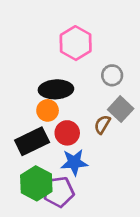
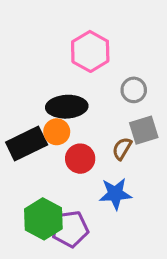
gray square: (121, 109) -> (144, 130), turned 30
black rectangle: (32, 141) -> (27, 144), moved
blue star: (74, 162) -> (115, 194), moved

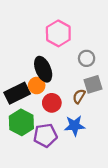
black ellipse: (67, 107) -> (43, 69), turned 70
green hexagon: (43, 219) -> (21, 122), moved
purple pentagon: (70, 229) -> (45, 135), moved

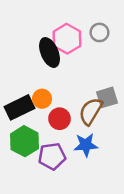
gray circle: (87, 58) -> (99, 32), moved
black ellipse: (43, 69) -> (50, 52), moved
brown semicircle: (79, 96) -> (91, 111), size x1.6

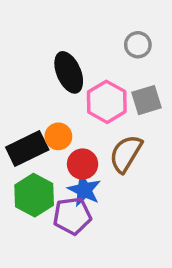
pink hexagon: (67, 39) -> (107, 102), moved
gray square: (107, 97) -> (147, 100), moved
blue star: (86, 145) -> (84, 190), moved, turned 30

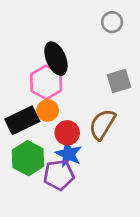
gray circle: (138, 45) -> (112, 22), moved
pink hexagon: (107, 102) -> (46, 82), moved

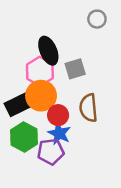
gray square: (119, 81) -> (75, 69), moved
orange circle: (48, 110) -> (41, 96), size x1.6
brown semicircle: (102, 124) -> (88, 108), turned -36

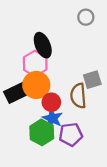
gray square: (75, 69) -> (92, 80), moved
green hexagon: (24, 137) -> (42, 132), moved
purple pentagon: (51, 152) -> (71, 134), moved

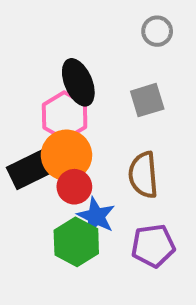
gray square: (92, 80) -> (147, 100), moved
red circle: (51, 102) -> (74, 187), moved
purple pentagon: (71, 134) -> (153, 246), moved

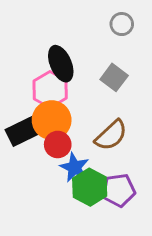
gray square: (147, 100) -> (114, 77), turned -36
brown semicircle: (143, 175) -> (111, 135), turned -128
green hexagon: (76, 242) -> (90, 187), moved

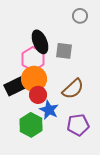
gray square: (114, 77) -> (64, 51), moved, turned -30
green hexagon: (90, 187) -> (31, 125), moved

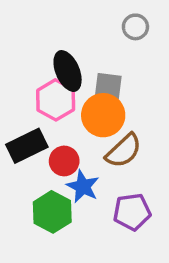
orange circle: (34, 79) -> (103, 115), moved

